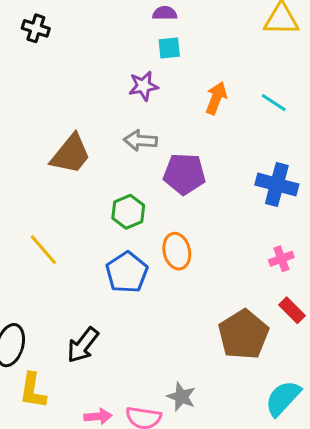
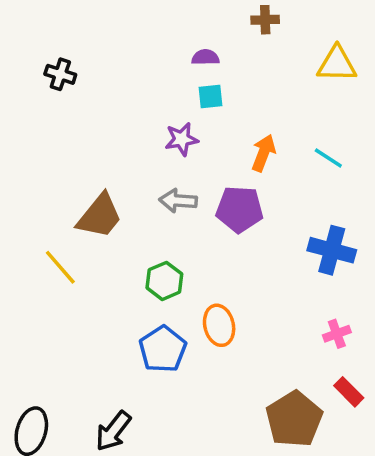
purple pentagon: (184, 174) -> (240, 209), moved
yellow line: (43, 250) -> (60, 267), moved

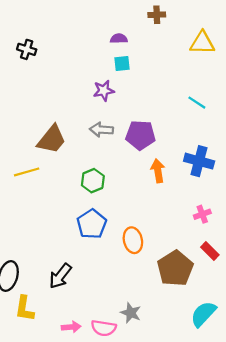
orange arrow: (263, 153) -> (158, 171), moved, turned -30
yellow line: (60, 267) -> (27, 172), turned -65
orange ellipse: (219, 325) -> (133, 240), moved

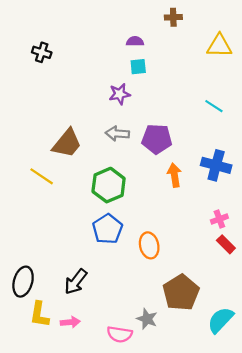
yellow line: (27, 172) -> (42, 176), turned 50
green hexagon: (93, 181) -> (109, 185), size x1.4
red rectangle: (210, 251) -> (226, 244), moved
brown pentagon: (175, 268) -> (181, 293), moved
pink arrow: (71, 327) -> (70, 322), moved

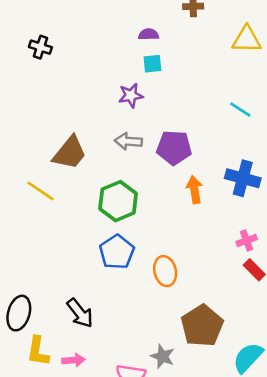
black arrow: (76, 282) -> (80, 313), turned -76

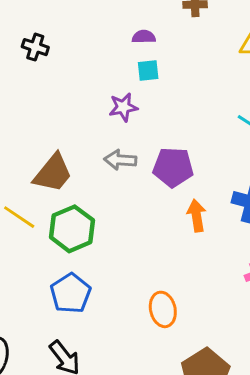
black cross: (40, 47) -> (35, 47), moved
green hexagon: (118, 201) -> (72, 229), moved
blue pentagon: (117, 252) -> (70, 293), moved

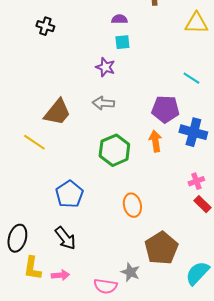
purple star: (123, 107) -> (105, 67), turned 30
purple pentagon: (173, 167) -> (165, 109), moved
green hexagon: (72, 229) -> (114, 150), moved

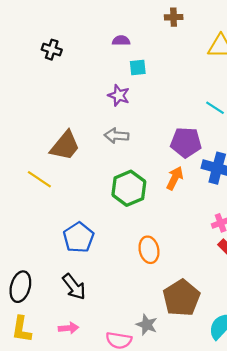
purple semicircle: (119, 19) -> (121, 41), moved
orange arrow: (155, 141) -> (175, 178), turned 35
yellow L-shape: (32, 268) -> (21, 329), moved

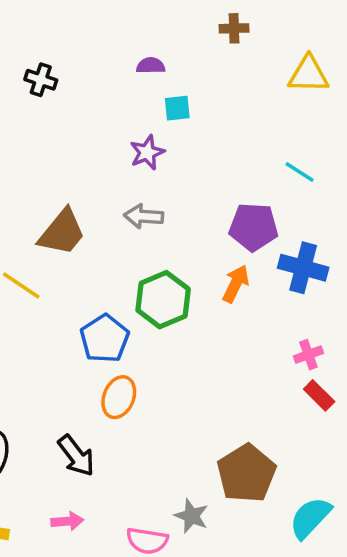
purple star: (119, 95) -> (147, 152), turned 30
blue pentagon: (79, 237) -> (105, 339), moved
orange ellipse: (149, 250) -> (119, 397), moved, turned 35

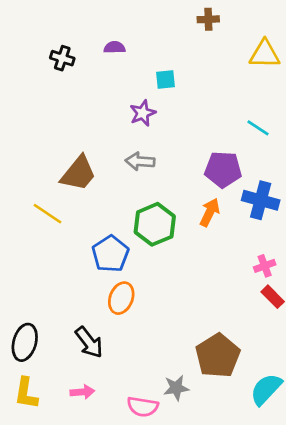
purple semicircle: (151, 66) -> (115, 47), moved
gray star: (191, 516) -> (176, 388), turned -30

